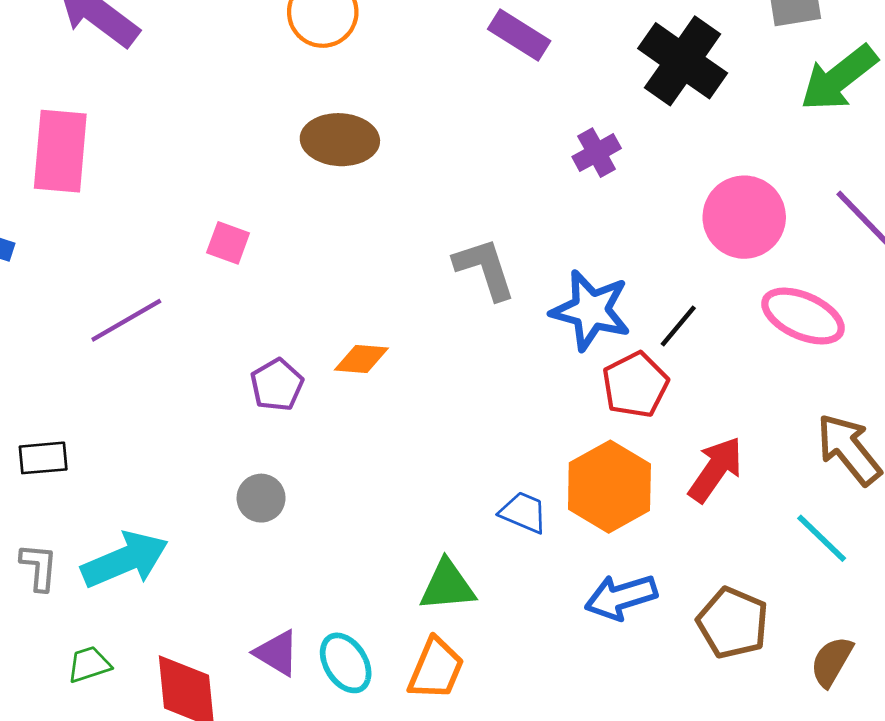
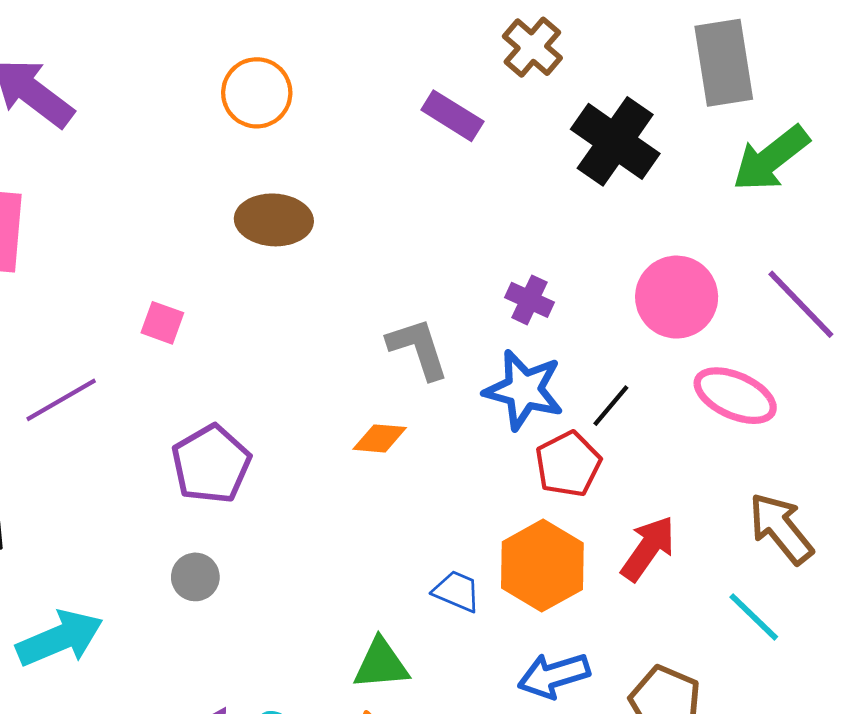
purple cross: (597, 153) -> (530, 300), moved, turned -36
orange diamond: (361, 359) -> (380, 438), moved
purple pentagon: (277, 385) -> (211, 464), size x1.5

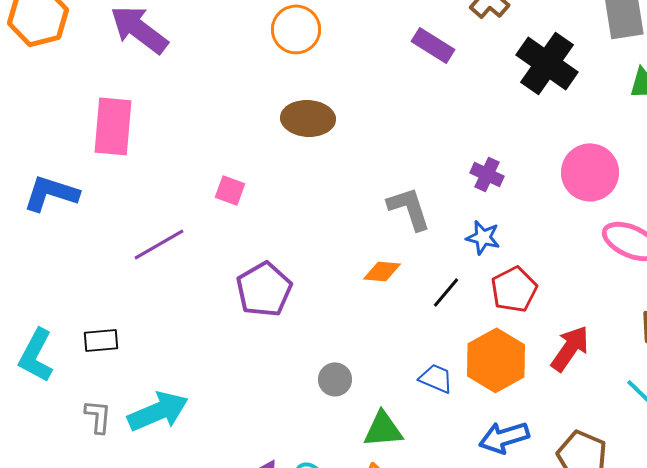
blue star: (524, 390) -> (483, 237), size x0.6
black line: (611, 406) -> (446, 292), moved
gray circle: (195, 577) -> (335, 379), moved

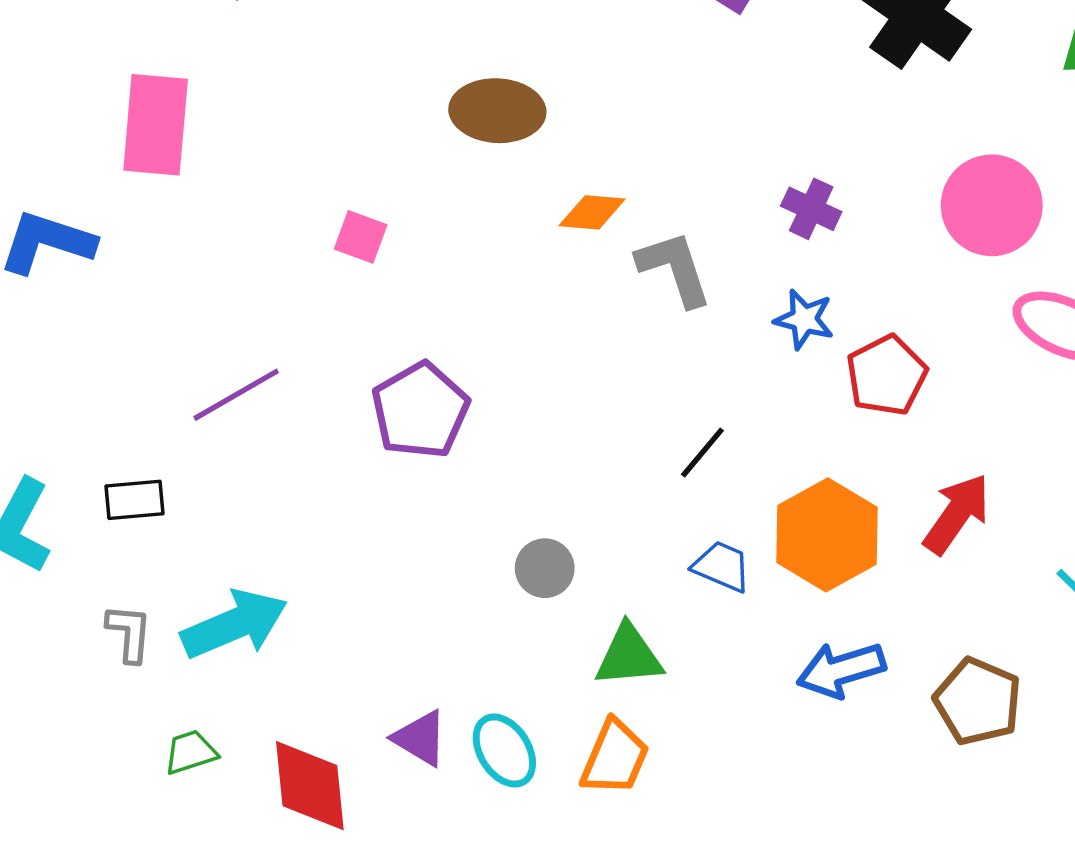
purple line: (159, 244) -> (236, 395), moved
orange diamond: (382, 271) -> (592, 212), moved
red pentagon: (514, 289) -> (887, 375), moved
black line: (446, 292) -> (702, 453), moved

